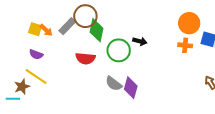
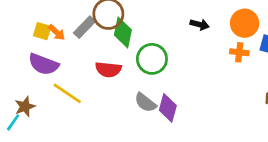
black arrow: (140, 41) -> (200, 25), moved
purple semicircle: (36, 54) -> (43, 64), size x1.6
yellow line: (36, 77) -> (67, 93), moved
cyan line: (13, 99) -> (13, 122), turned -56

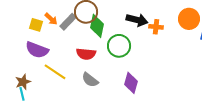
black arrow: (200, 25) -> (137, 20), moved, size x1.5
orange arrow: (57, 32) -> (51, 19), moved
orange cross: (239, 52) -> (156, 27), moved
gray semicircle: (145, 103) -> (90, 80), moved
cyan line: (13, 122) -> (22, 94), moved, turned -48

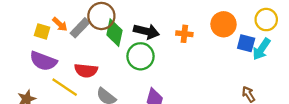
black arrow: (137, 20) -> (146, 31), moved
red semicircle: (86, 54) -> (86, 71), moved

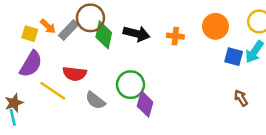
blue square: (246, 43) -> (234, 57), moved
green circle: (141, 56) -> (130, 85), moved
purple semicircle: (43, 61) -> (31, 64), turned -80

